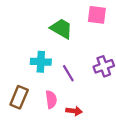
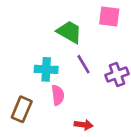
purple line: (68, 73) -> (84, 64), moved
pink semicircle: (51, 99) -> (58, 95), moved

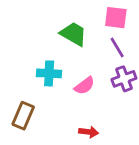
purple line: (84, 64) -> (117, 48), moved
pink semicircle: (58, 95) -> (84, 86), moved, turned 60

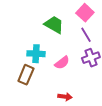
pink square: (116, 18) -> (85, 13), turned 36
brown rectangle: (23, 116) -> (26, 75), moved

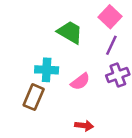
purple line: (86, 35) -> (111, 45), turned 56

